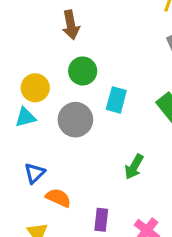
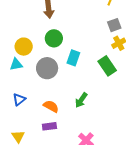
orange semicircle: (58, 198) -> (51, 106), moved
purple rectangle: (101, 220) -> (49, 126), moved, turned 72

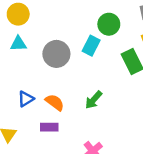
green circle: (54, 38) -> (109, 24), moved
yellow circle: (24, 47) -> (18, 14), moved
blue triangle: (19, 99) -> (26, 99), moved

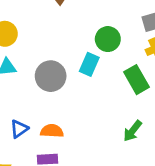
green arrow: (94, 100) -> (133, 131), moved
orange semicircle: (55, 102) -> (52, 131), turned -30

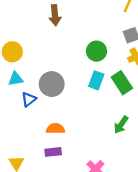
cyan rectangle: (89, 64) -> (96, 80), moved
blue triangle: (19, 129) -> (29, 99), moved

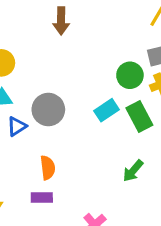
green circle: (96, 51) -> (130, 75), moved
cyan rectangle: (96, 80) -> (107, 110), turned 30
orange semicircle: (55, 129) -> (48, 168), turned 78

